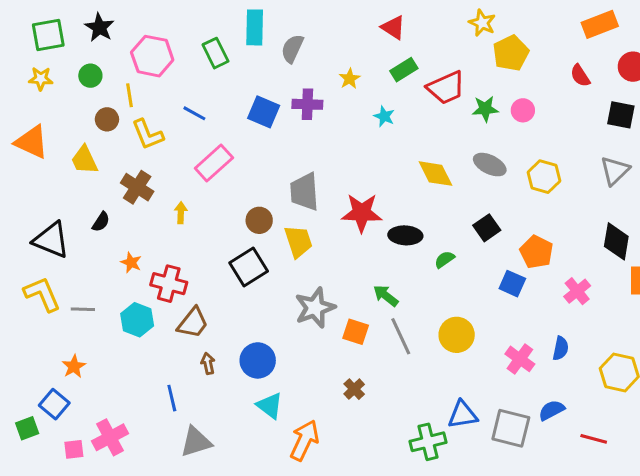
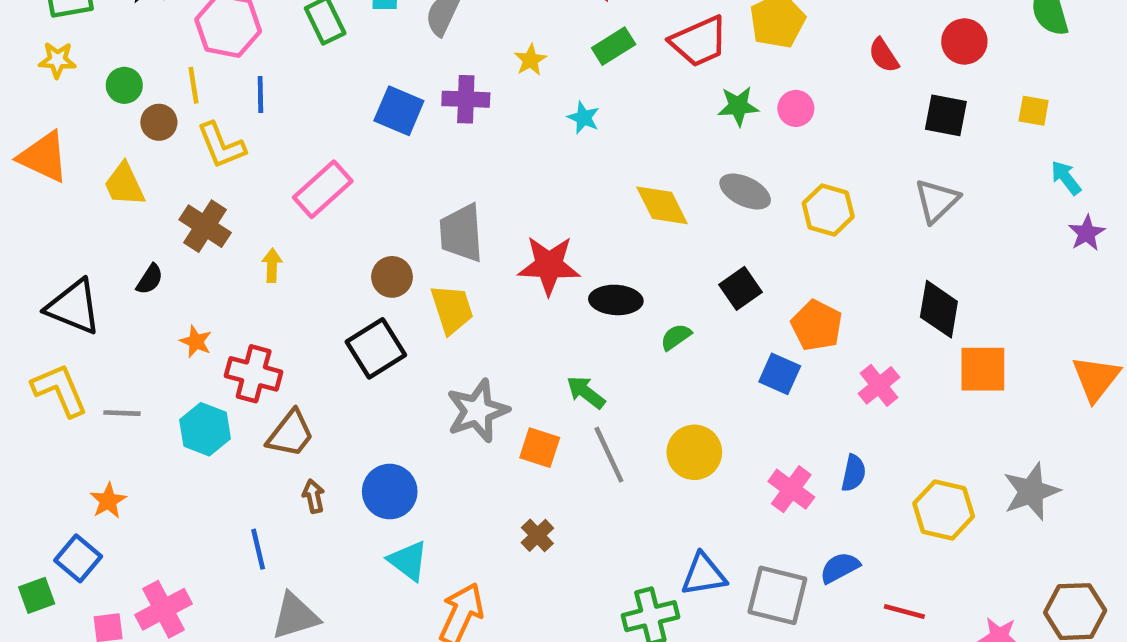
green circle: (90, 76) -> (124, 85), moved
red trapezoid: (446, 88) -> (699, 41), moved
blue line: (194, 113) -> (260, 95), moved, turned 60

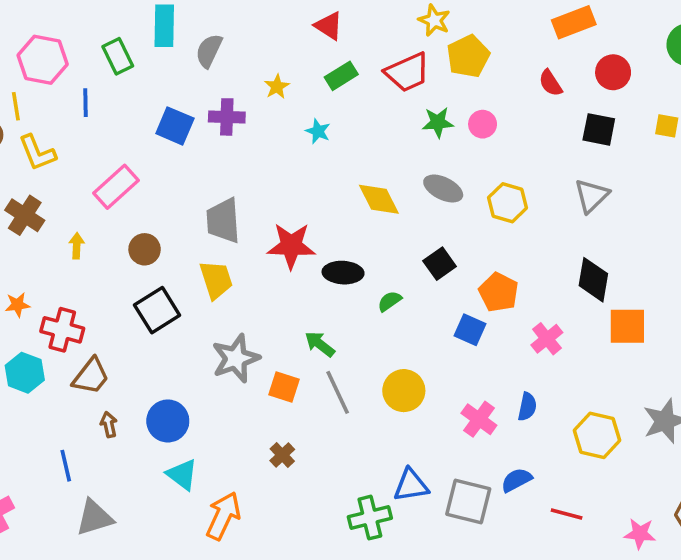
blue line: (260, 95) -> (86, 103), moved
brown circle: (392, 277) -> (145, 249), moved
orange star: (196, 342) -> (18, 305), turned -30

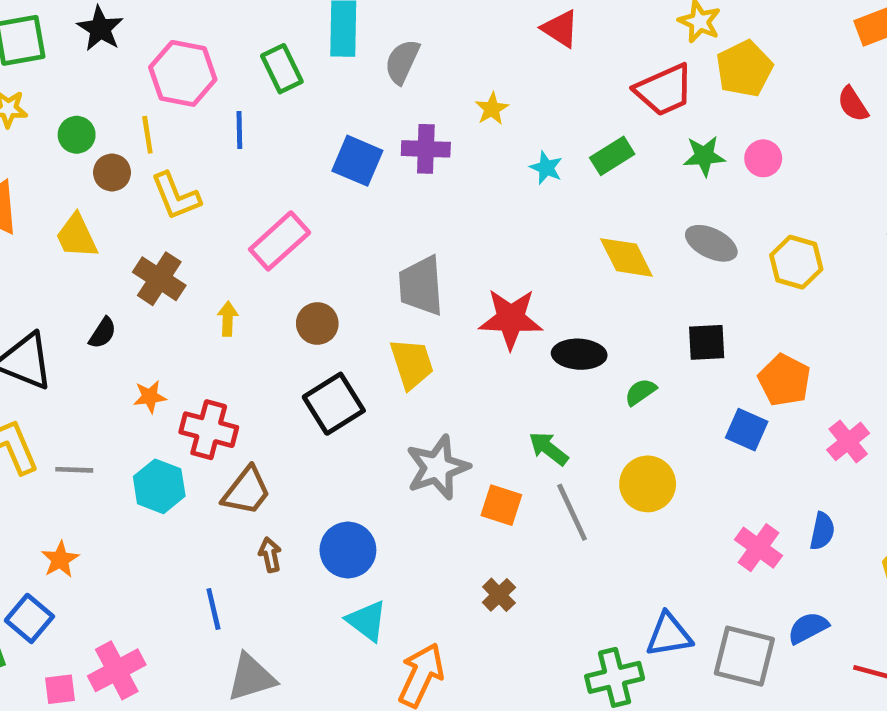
green rectangle: (341, 76) -> (612, 156), moved
black square: (440, 264) -> (707, 342), turned 32
yellow circle: (404, 391) -> (648, 484), moved

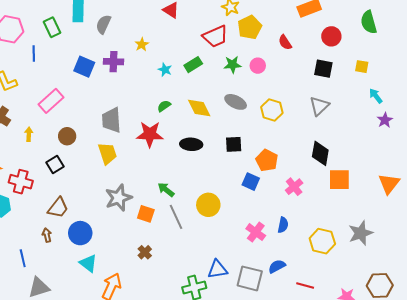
red semicircle: (853, 104) -> (285, 42), moved
black ellipse: (579, 354) -> (191, 144), moved
green semicircle: (641, 392) -> (164, 106), moved
black square: (334, 404) -> (55, 164), moved, size x0.7
brown trapezoid: (246, 491) -> (58, 208), moved

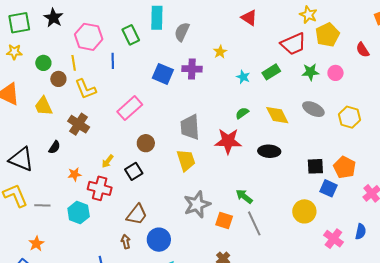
yellow arrow: (29, 134) -> (108, 161), moved, turned -144
black square: (234, 144) -> (315, 166), moved
yellow circle: (208, 205) -> (304, 211), moved

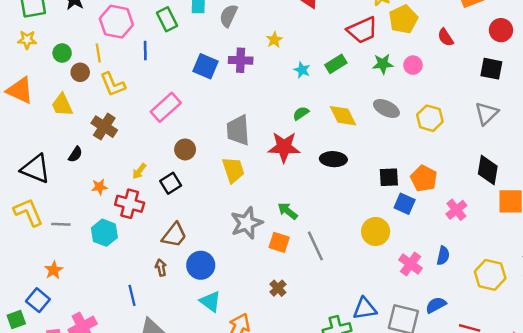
green arrow: (244, 196) -> (288, 211), moved

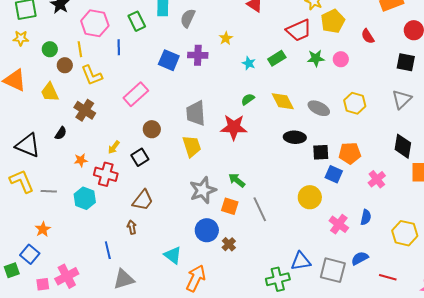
gray ellipse: (386, 108) -> (319, 108), moved
black ellipse: (333, 159) -> (295, 137), moved
orange pentagon: (424, 178) -> (350, 153), turned -30
blue circle: (201, 265) -> (207, 230), moved

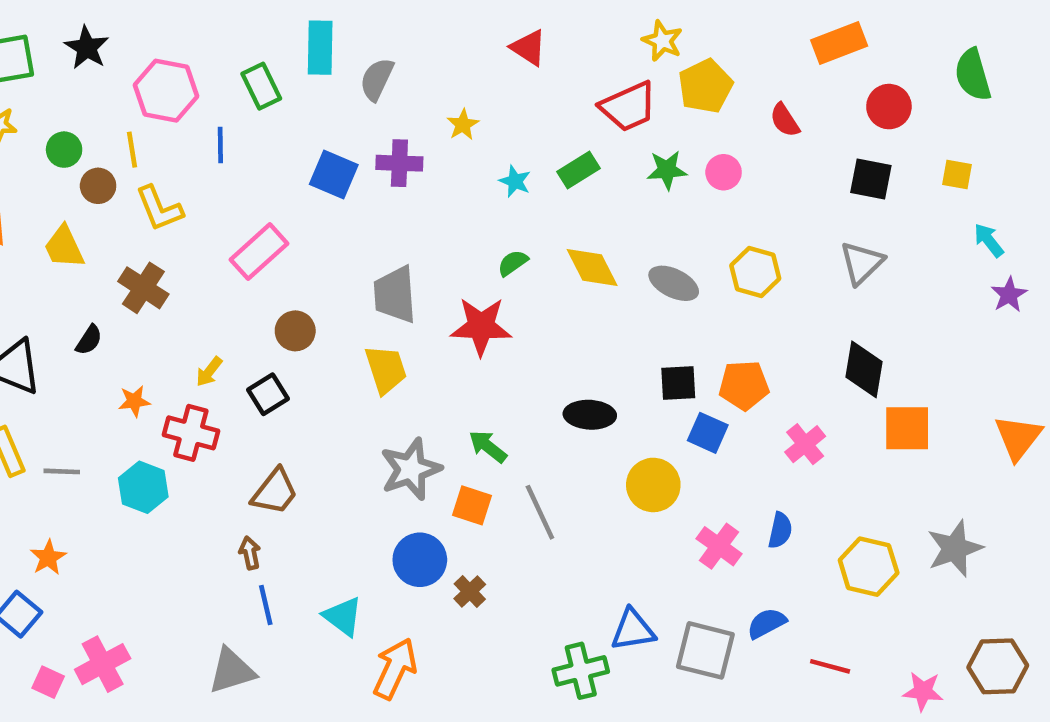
black ellipse: (295, 137) -> (590, 415), moved
blue line: (108, 250) -> (266, 605), moved
pink square: (43, 284) -> (48, 682), turned 32

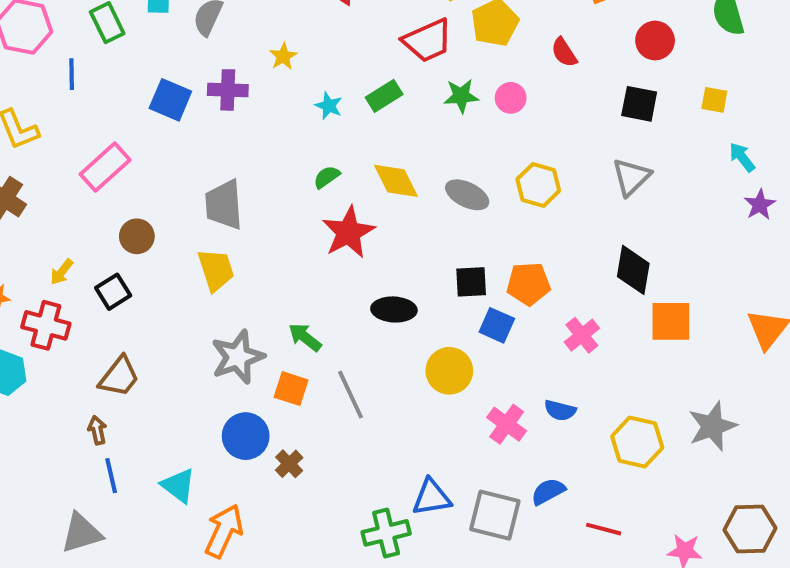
red star: (481, 326) -> (348, 232), moved, turned -30
blue semicircle: (780, 530) -> (560, 410), turned 92

